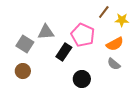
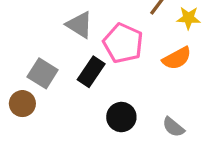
gray triangle: (46, 32) -> (79, 25), moved, turned 36
gray square: (25, 44) -> (43, 73), moved
gray semicircle: (114, 64) -> (173, 127), moved

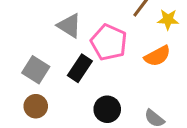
brown circle: (22, 104) -> (36, 106), moved

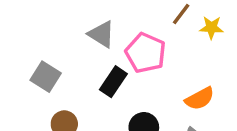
orange semicircle: (157, 56) -> (200, 99), moved
gray square: (36, 70) -> (46, 77), moved

